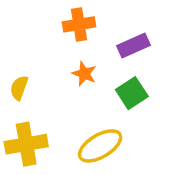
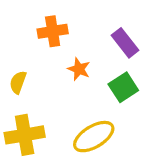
orange cross: (79, 24) -> (53, 31), moved
purple rectangle: (134, 46) -> (125, 43), turned 76

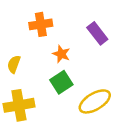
green square: (123, 87) -> (61, 82), moved
yellow ellipse: (94, 137) -> (95, 101), moved

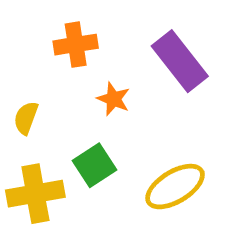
purple rectangle: (97, 33) -> (180, 61), size x1.4
green square: (61, 82) -> (95, 165), moved

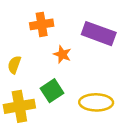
purple rectangle: (180, 61) -> (99, 34), turned -32
yellow ellipse: (175, 187) -> (96, 102), turned 32

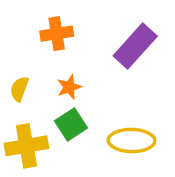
purple rectangle: (99, 34) -> (135, 46), turned -68
orange star: (62, 54) -> (69, 87), moved, turned 30

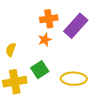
orange cross: (57, 34) -> (49, 19), moved
orange star: (69, 87) -> (45, 40), moved

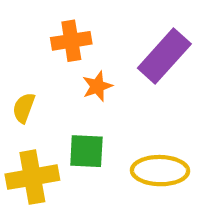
orange cross: (49, 19) -> (71, 41), moved
green square: (40, 70) -> (86, 151), turned 36

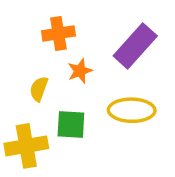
yellow semicircle: (24, 108) -> (39, 89), moved
yellow ellipse: (160, 171) -> (132, 110), moved

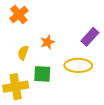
orange cross: (58, 33) -> (19, 15), moved, turned -30
purple rectangle: (135, 46) -> (90, 37), moved, size x0.7

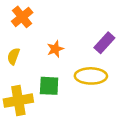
yellow semicircle: (23, 53) -> (13, 56), moved

